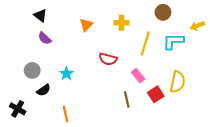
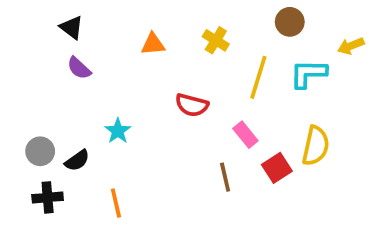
yellow cross: (121, 23) -> (216, 40), turned 32
orange triangle: (86, 25) -> (153, 44), turned 40
gray circle: (32, 70) -> (40, 151), moved
black cross: (18, 109) -> (48, 197), moved, turned -35

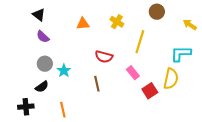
yellow arrow: (351, 46) -> (190, 25), turned 56
cyan L-shape: (308, 74) -> (181, 54), moved
gray circle: (40, 151) -> (45, 64), moved
brown line: (225, 177) -> (97, 84), moved

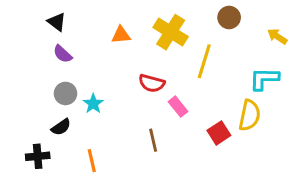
yellow cross: (117, 22) -> (171, 32), size x1.6
pink rectangle: (133, 73) -> (178, 107), moved
brown line: (97, 84) -> (153, 140), moved

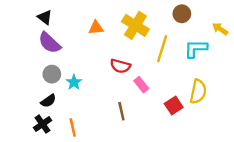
purple semicircle: (63, 54) -> (49, 43), size x1.5
cyan L-shape: (264, 79) -> (196, 49), moved
black cross: (38, 156) -> (43, 124), moved, turned -30

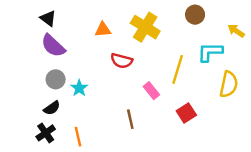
yellow line: (162, 49) -> (178, 69), moved
red semicircle: (120, 66) -> (122, 61), moved
yellow semicircle: (198, 92) -> (229, 84), moved

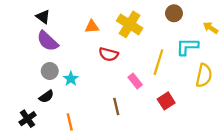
black cross: (46, 133) -> (28, 119), moved

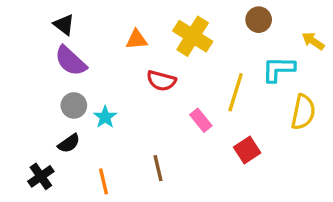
brown line: (116, 106) -> (158, 168), moved

